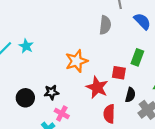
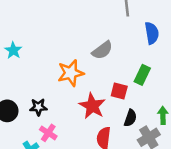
blue semicircle: (142, 21) -> (152, 33), turned 30
gray semicircle: (105, 25) -> (102, 50), moved, turned 42

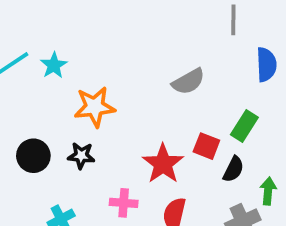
orange star: (71, 73) -> (95, 107), moved
black semicircle: (130, 118) -> (233, 169), moved
pink cross: (48, 133) -> (124, 203), moved, turned -36

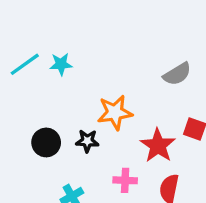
cyan star: (54, 65) -> (61, 64), turned 30
orange star: (95, 107) -> (115, 112), moved

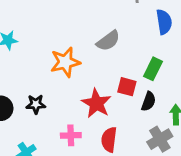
orange star: (115, 112) -> (65, 62), moved

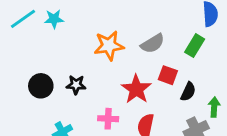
gray semicircle: (108, 41) -> (153, 44), moved
green rectangle: (153, 69) -> (195, 46), moved

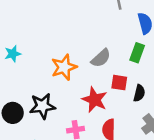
black star: (76, 85) -> (43, 106), size x1.5

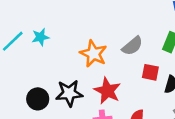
orange star: (64, 67) -> (93, 54), turned -30
red star: (95, 100) -> (107, 91), moved

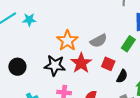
red star: (107, 91) -> (81, 63), moved
black star: (69, 93) -> (55, 65), moved

